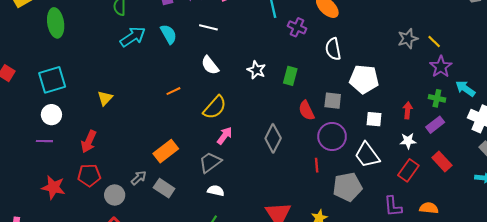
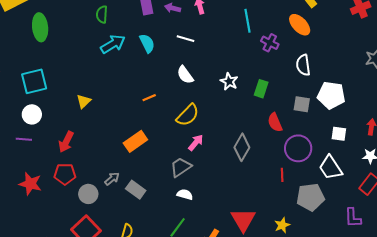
gray square: (333, 101) -> (302, 104), moved
orange rectangle: (166, 151) -> (135, 141), moved

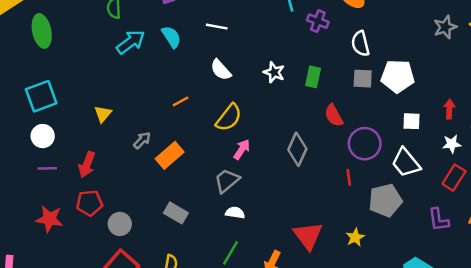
gray square: (302, 104) -> (363, 79), moved
purple line: (24, 139) -> (47, 168), moved
gray arrow: (112, 179) -> (142, 140), moved

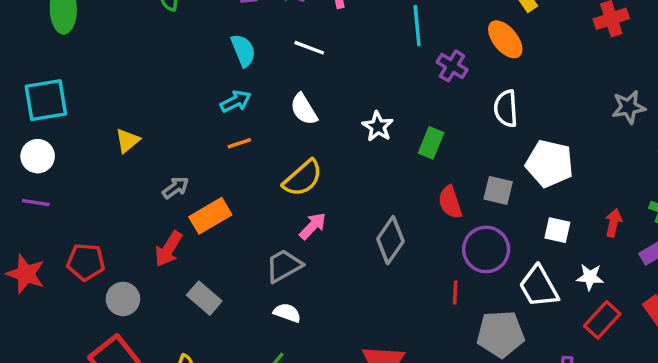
cyan arrow: (131, 42) -> (236, 101), moved, size x0.7
gray square: (363, 79) -> (498, 190), moved
white star: (452, 144) -> (590, 277), moved
red arrow: (87, 165) -> (168, 249), moved

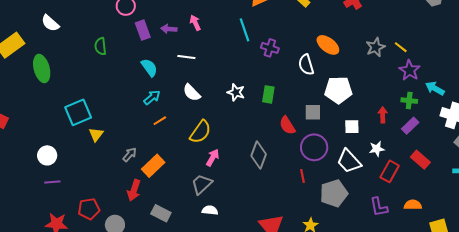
orange ellipse: (505, 39) -> (328, 45), moved
cyan square: (46, 100) -> (78, 112), moved

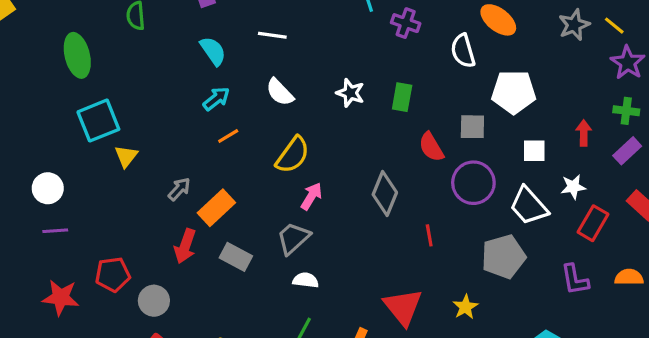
green ellipse: (42, 68) -> (77, 55), moved
red line: (302, 176) -> (429, 235), moved
gray rectangle: (161, 213) -> (236, 257), moved

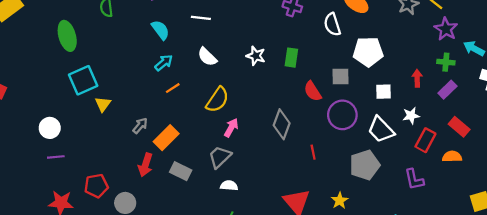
orange semicircle: (629, 277) -> (452, 157), moved

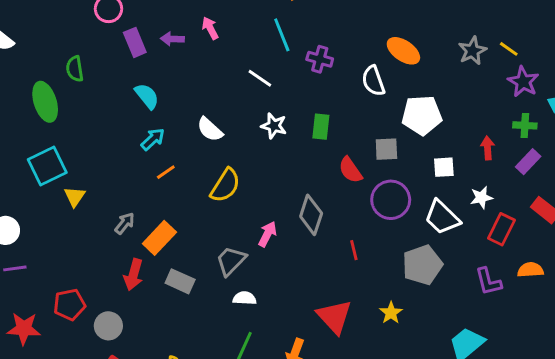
white line: (201, 18) -> (260, 78), moved, turned 30
green ellipse: (67, 36) -> (45, 102), moved
pink arrow: (231, 128) -> (267, 234), moved
orange semicircle: (452, 157) -> (530, 270), moved

